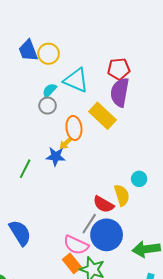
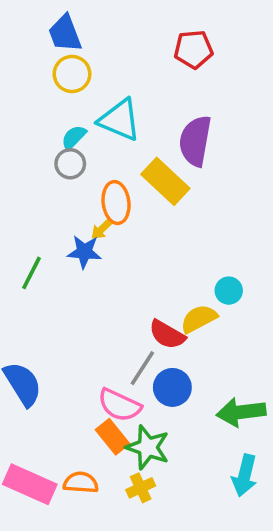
blue trapezoid: (28, 51) -> (65, 33), moved
red pentagon: (119, 69) -> (193, 49), moved
yellow semicircle: (122, 195) -> (199, 319), turned -100
blue circle: (107, 235) -> (172, 387), size x0.7

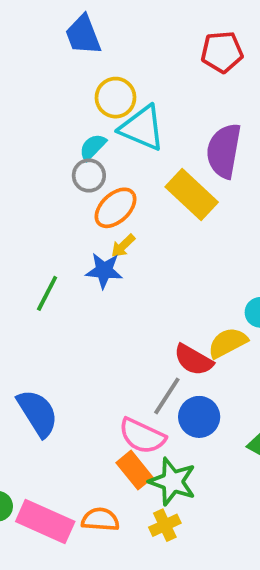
yellow circle: (72, 74) -> (115, 98), moved
orange ellipse: (116, 203) -> (115, 208), moved, turned 54

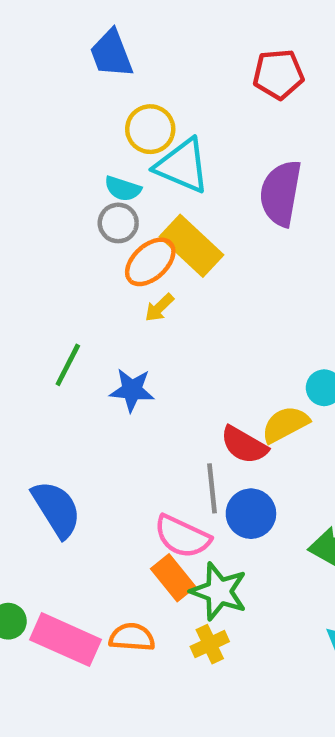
cyan semicircle: (93, 147) -> (123, 189), turned -116
yellow rectangle: (192, 195) -> (191, 246), moved
blue star: (104, 271) -> (132, 390), moved
gray line: (167, 396) -> (212, 488), turned -39

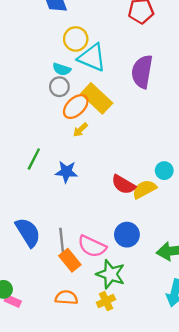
red semicircle: (244, 445) -> (123, 185), moved
gray line: (212, 488) -> (62, 240), moved
orange rectangle: (173, 578) -> (70, 260), moved
pink rectangle: (66, 640) -> (13, 301), moved, size x0.5

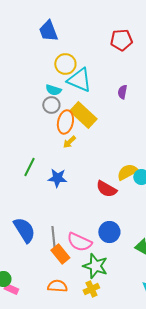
purple semicircle: (142, 72) -> (122, 92), size x0.5
orange ellipse: (76, 107) -> (65, 122), turned -35
yellow semicircle: (144, 189) -> (127, 172), moved

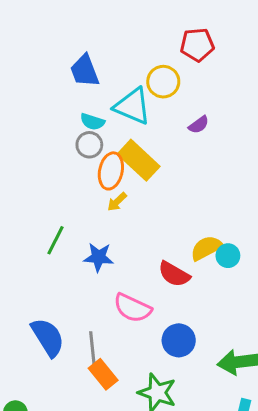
blue trapezoid: (48, 31) -> (85, 71), moved
yellow circle: (65, 64) -> (163, 82), moved
purple semicircle: (122, 92) -> (199, 125), turned -136
pink semicircle: (79, 242) -> (132, 308), moved

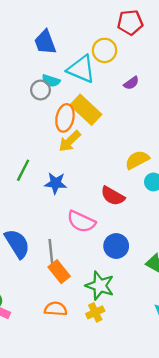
gray circle: (89, 145) -> (40, 90), moved
yellow arrow: (117, 202) -> (70, 141), size x1.5
yellow semicircle: (206, 248) -> (137, 160), moved

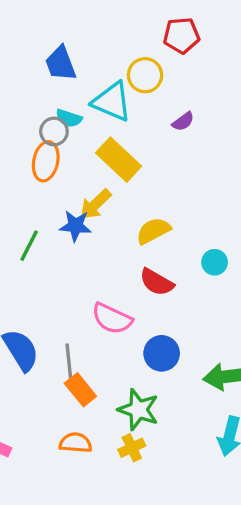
orange ellipse: (65, 118) -> (46, 161), moved
yellow semicircle: (137, 160) -> (153, 231), moved
blue star: (56, 183) -> (75, 226), moved

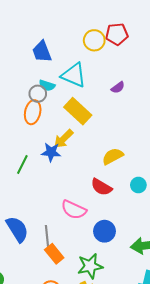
yellow circle: (145, 75) -> (94, 40), moved
yellow semicircle: (153, 231) -> (113, 156), moved
cyan circle: (215, 262) -> (138, 185), moved
green star: (138, 410) -> (90, 266), turned -30

